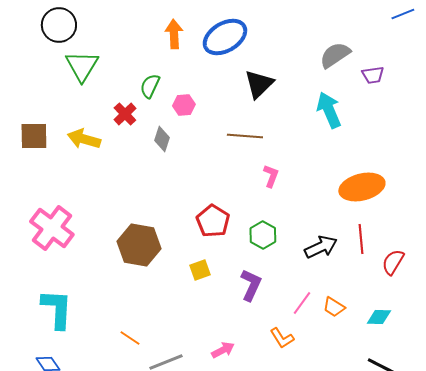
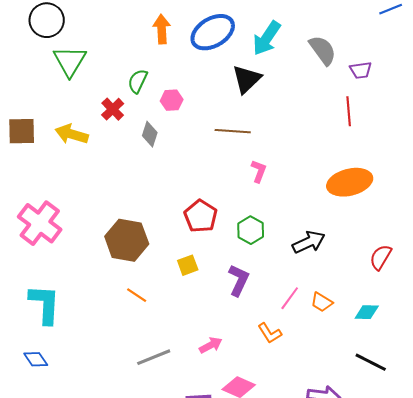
gray semicircle: (335, 55) -> (323, 50), turned 88
cyan arrow: (329, 110) -> (267, 38), moved, turned -123
red line: (361, 239) -> (349, 111), moved
orange line: (130, 338) -> (137, 295), moved

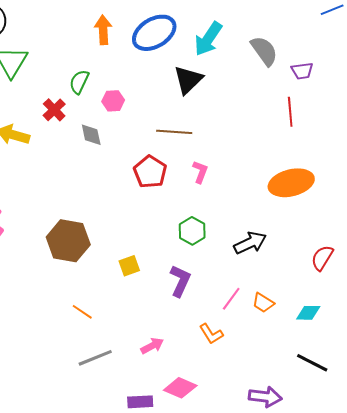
gray diamond: (150, 134) -> (91, 135), turned -30
red pentagon: (201, 216) -> (150, 172), moved
orange line: (137, 295) -> (82, 312), moved

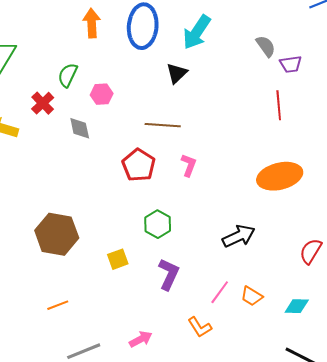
blue ellipse: (154, 33) -> (143, 26), turned -54
gray semicircle: (264, 51) -> (266, 46), moved, size x0.7
black triangle: (188, 80) -> (177, 73), size x0.7
green hexagon: (192, 231) -> (158, 224), moved
orange line: (82, 312) -> (58, 305), moved, turned -55

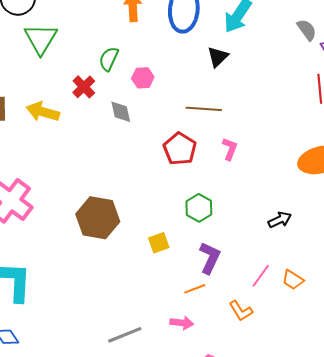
black arrow: (239, 236) -> (280, 220), size x0.7
orange line: (58, 305) -> (195, 289), moved
pink arrow: (141, 339) -> (182, 323), turned 35

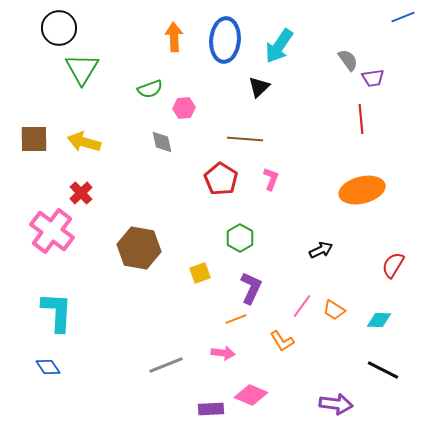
green semicircle: (109, 59) -> (150, 89), turned -135
red cross: (84, 87) -> (81, 193), moved

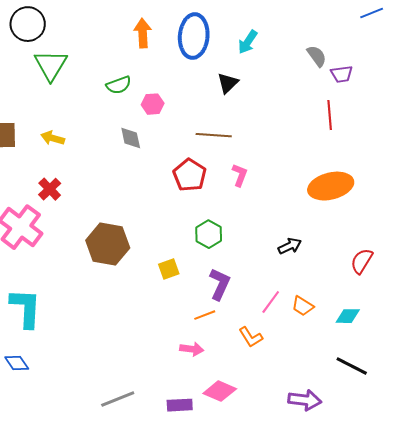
cyan arrow: (279, 46) -> (248, 42), size x0.7
yellow arrow: (84, 142) -> (53, 138), size x0.7
gray line: (166, 365) -> (118, 399), moved

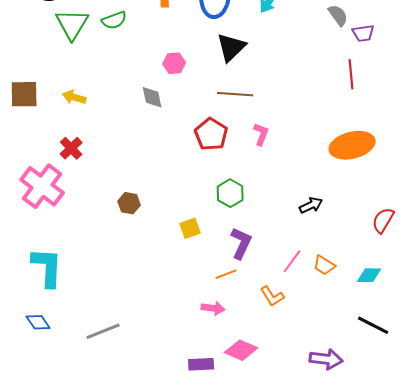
black triangle: (228, 83) -> (231, 47), moved, size x1.4
green semicircle: (119, 85) -> (114, 20), moved
brown hexagon: (108, 244) -> (129, 203), size x0.5
gray line: (118, 399) -> (103, 331), moved

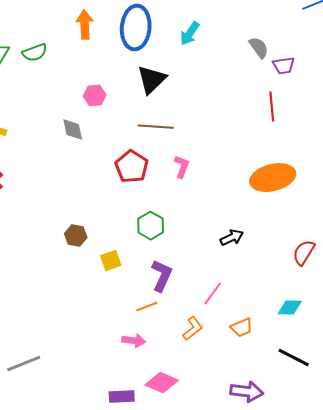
brown hexagon: (129, 203) -> (76, 236), moved
orange trapezoid: (324, 265) -> (242, 328), moved, turned -55
orange L-shape: (272, 296) -> (193, 329), turned -95

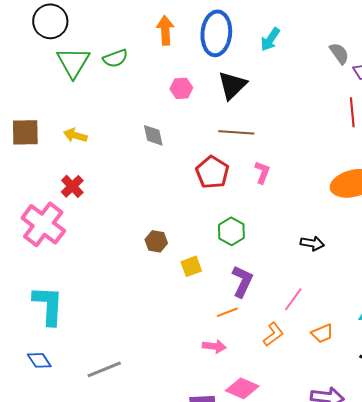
pink hexagon: (95, 96) -> (181, 88), moved
black arrow: (232, 238) -> (312, 243), turned 35

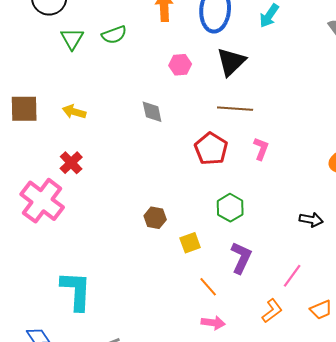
green triangle: (73, 62) -> (72, 39), size x0.7
cyan L-shape: (48, 305) -> (76, 291), moved
orange line: (227, 312) -> (208, 287), moved, turned 70

